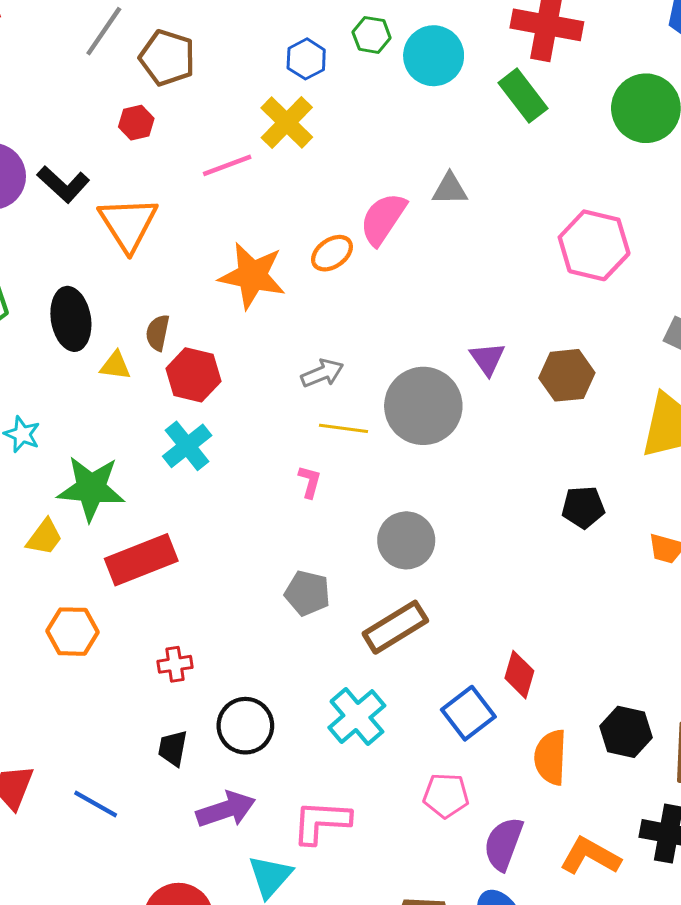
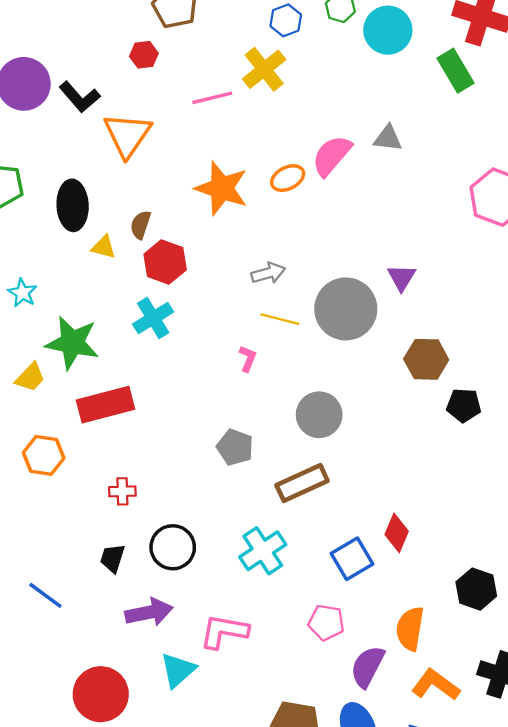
brown hexagon: (567, 375) -> (426, 359), moved
orange semicircle: (551, 757) -> (410, 629), moved

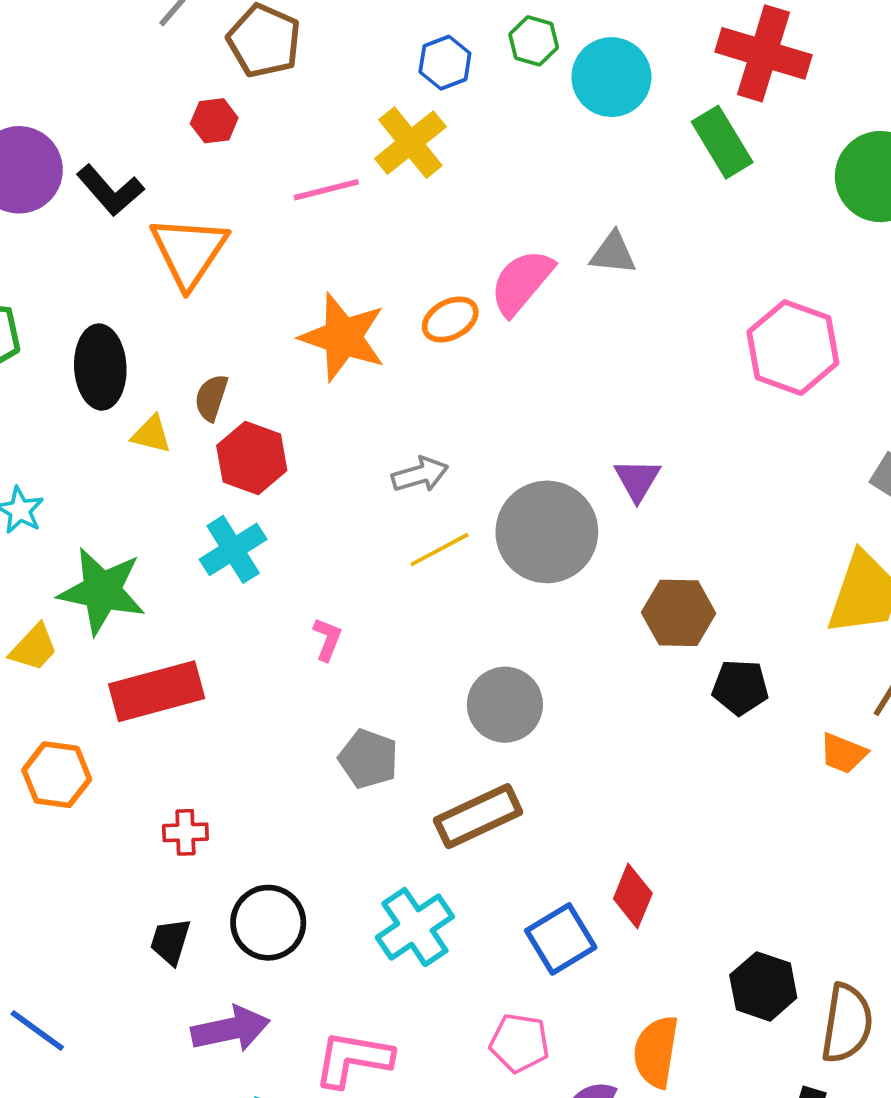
yellow line: (280, 319) -> (440, 550), turned -42
pink L-shape: (248, 358) -> (327, 639), moved
blue line: (45, 595) -> (37, 1030), moved

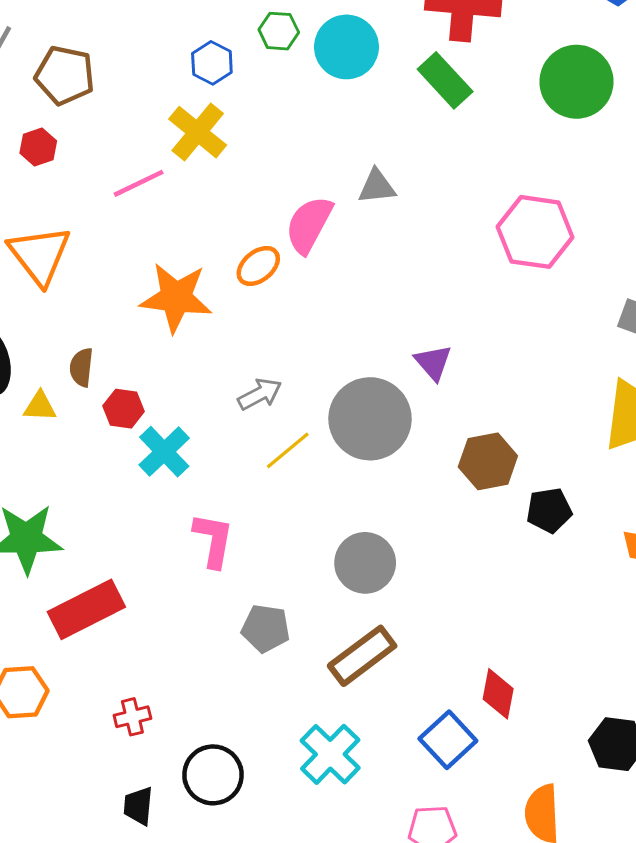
red hexagon: (252, 458) -> (124, 409), size x0.7
cyan cross: (233, 549) -> (164, 452), moved
pink L-shape: (327, 639) -> (213, 540), size x1.6

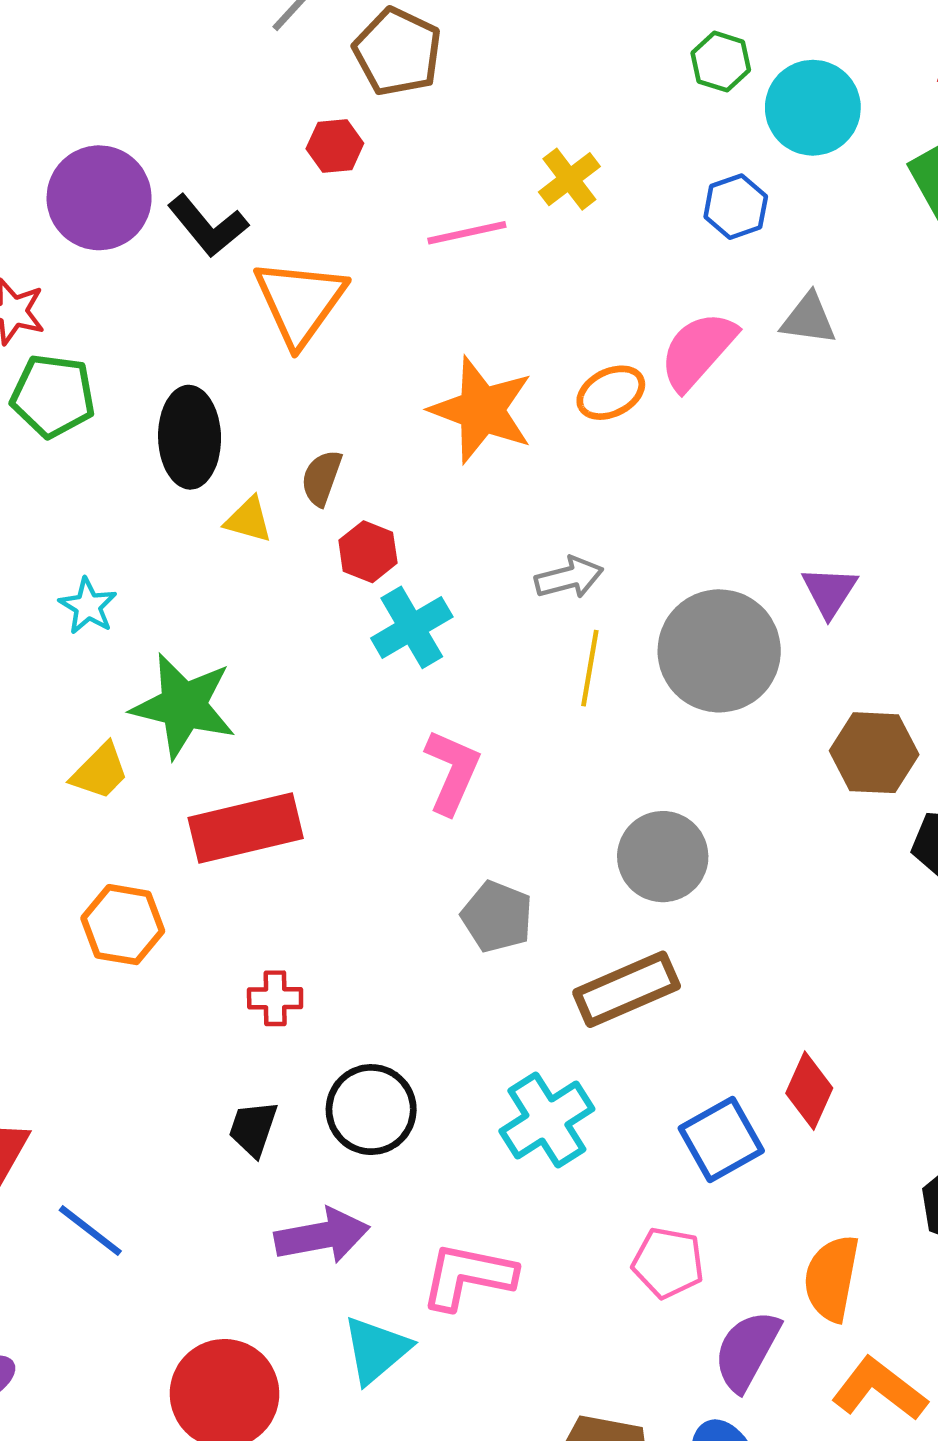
blue hexagon: (212, 63) -> (736, 207), moved
yellow cross: (198, 132) -> (569, 179), size x0.7
yellow line: (288, 450) -> (590, 668), turned -54

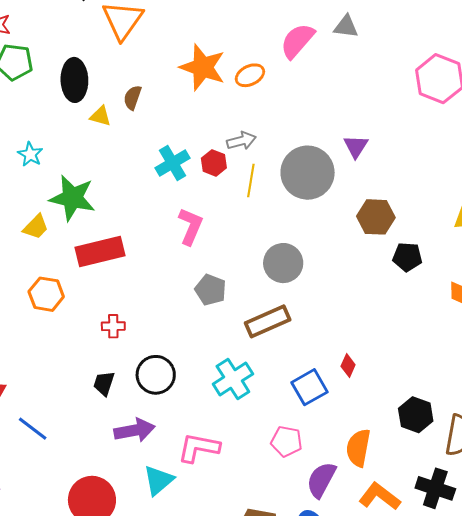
orange ellipse: (611, 393) -> (250, 75), moved
red hexagon: (368, 552) -> (214, 163), moved
red diamond: (809, 1091) -> (348, 365), size x0.7

